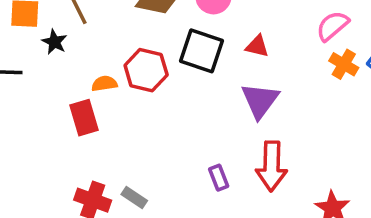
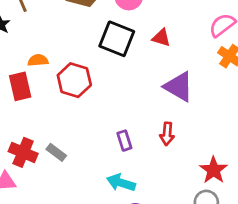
red hexagon: (146, 70) -> (74, 80), moved
purple triangle: (260, 100) -> (179, 87), moved, turned -40
red arrow: (272, 166) -> (167, 134), size x0.6

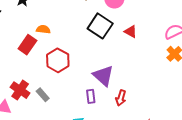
red hexagon: (74, 80) -> (58, 60), moved
red rectangle: (20, 86) -> (27, 45), turned 36
purple triangle: (179, 87) -> (103, 76), moved

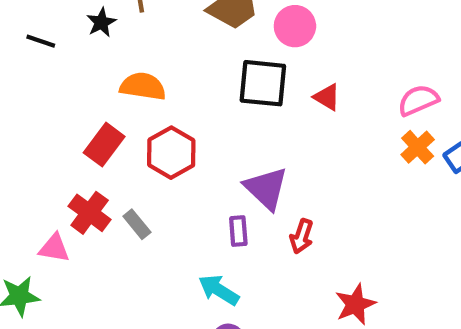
black square: (100, 26) -> (263, 83), turned -30
orange semicircle: (43, 29) -> (143, 86), size x1.5
red rectangle: (27, 45) -> (104, 145), moved

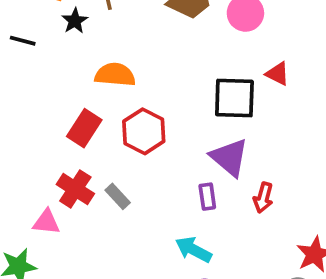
black square: (263, 83) -> (234, 98), moved

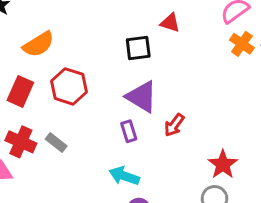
orange semicircle: (115, 75) -> (39, 44), turned 152
black square: (234, 98) -> (138, 48), size x0.7
red arrow: (263, 198) -> (174, 125), turned 30

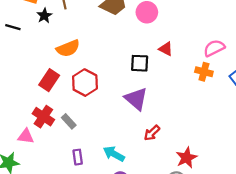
orange cross: (242, 44) -> (204, 72), moved, turned -30
red arrow: (174, 125) -> (152, 133), moved
purple rectangle: (129, 131) -> (78, 157), moved

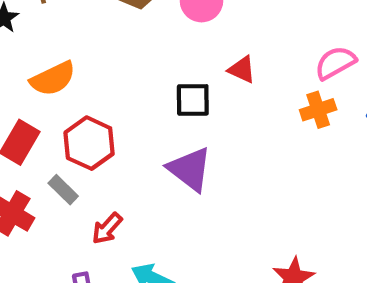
orange cross: (204, 72) -> (318, 110), turned -30
gray rectangle: (69, 121) -> (63, 190), moved
red arrow: (152, 133) -> (107, 228), moved

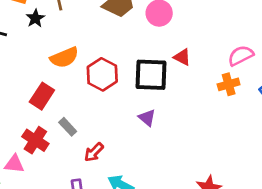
black square: (193, 100) -> (151, 75), size x1.5
red hexagon: (89, 143) -> (102, 74), moved
purple triangle: (190, 169) -> (147, 118), size x0.6

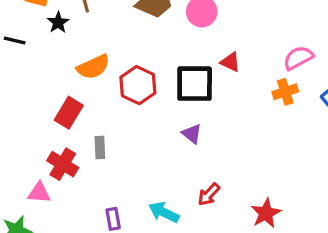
gray rectangle: (68, 127) -> (100, 147), turned 42
red arrow: (94, 152) -> (209, 194), moved

